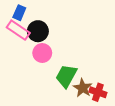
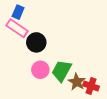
black circle: (38, 31) -> (36, 42), moved
pink circle: (42, 53) -> (40, 70), moved

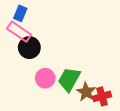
black circle: (36, 42) -> (29, 48), moved
red cross: (91, 86) -> (102, 96), turned -35

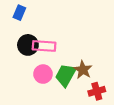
pink rectangle: (19, 32) -> (44, 46), moved, turned -30
brown star: (86, 92) -> (83, 70), moved

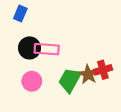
pink circle: (43, 74) -> (32, 81), moved
red cross: (97, 91) -> (103, 70), moved

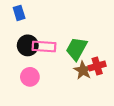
blue rectangle: (20, 14) -> (19, 13), turned -40
green trapezoid: (70, 80) -> (77, 49), moved

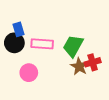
blue rectangle: (19, 13) -> (18, 29), moved
black circle: (28, 45) -> (14, 43), moved

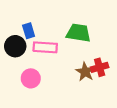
blue rectangle: (18, 29) -> (29, 31), moved
green trapezoid: (73, 46) -> (78, 33), moved, turned 70

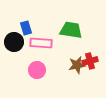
brown star: (85, 72) -> (77, 65), turned 30
pink circle: (31, 78) -> (37, 70), moved

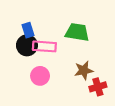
black circle: (14, 42) -> (27, 45), moved
red cross: (90, 61) -> (98, 87), moved

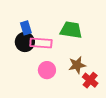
pink circle: (40, 76) -> (47, 70), moved
red cross: (98, 87) -> (90, 80), turned -35

